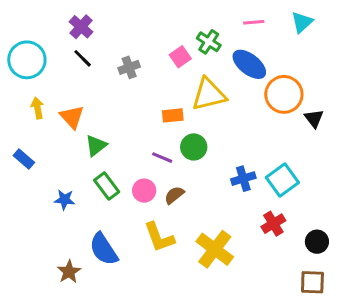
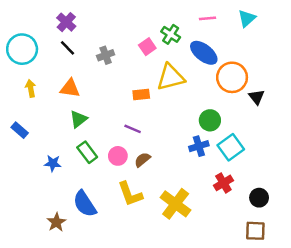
orange triangle: (72, 117) -> (70, 88), moved, turned -40
green circle: (194, 147) -> (210, 120), moved

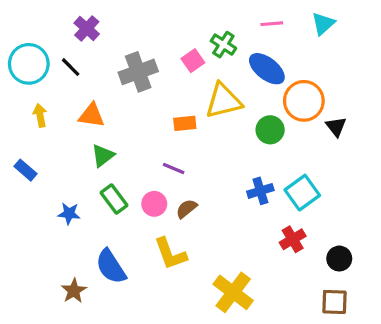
black line: (67, 48) -> (71, 67), moved
gray cross: (106, 55) -> (138, 72), size x1.6
green circle: (210, 120) -> (270, 130), moved
yellow cross: (176, 204) -> (233, 292), moved

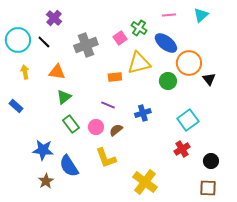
blue cross: (260, 191) -> (143, 113), moved
blue star: (69, 213) -> (43, 150), moved, size x1.5

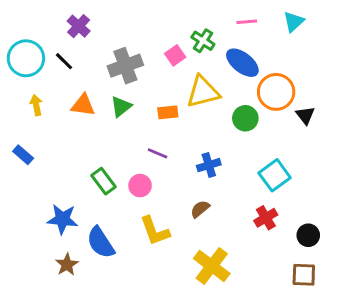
green triangle: (64, 97) -> (121, 107), moved
brown semicircle: (116, 130) -> (200, 209), moved

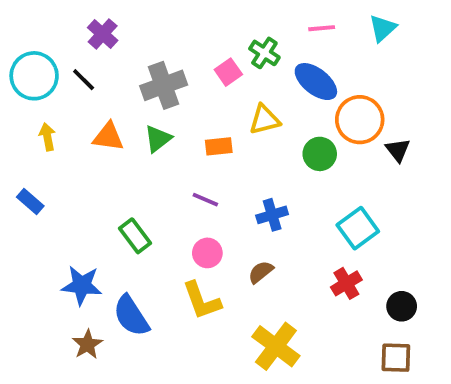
yellow triangle: (203, 92) -> (264, 120), size x0.7
pink circle: (140, 186) -> (207, 253), moved

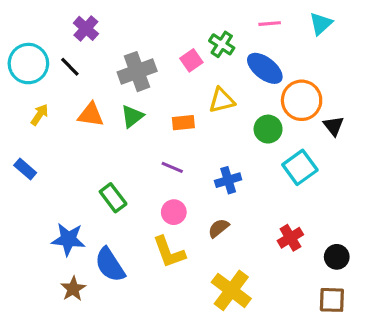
yellow arrow: (47, 137) -> (40, 115), turned 45
cyan square: (358, 228) -> (300, 167), moved

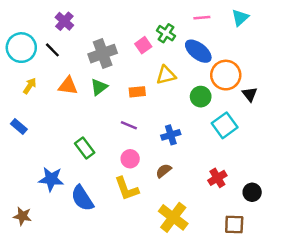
brown star: (73, 289) -> (22, 216), moved, turned -30
brown square: (332, 300) -> (234, 225), moved

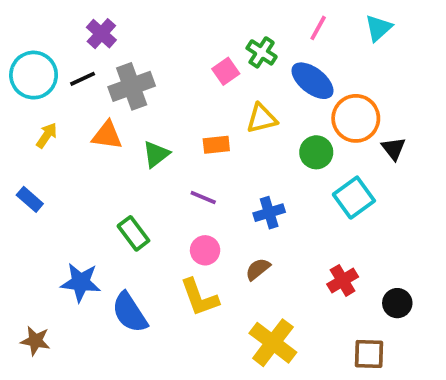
pink line: (202, 18) -> (318, 28), turned -56
black line: (52, 50) -> (83, 79), turned -70
gray cross: (103, 54) -> (132, 86), moved
green triangle: (99, 87) -> (156, 154), moved

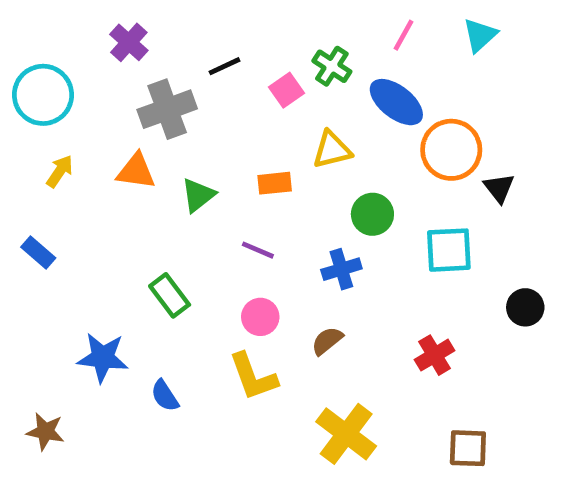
black line: (83, 79) -> (224, 66), moved
green circle: (316, 152) -> (372, 214), moved
cyan square: (354, 198) -> (449, 250), turned 33
black circle: (397, 303) -> (525, 307), moved
blue semicircle: (130, 313) -> (165, 396), size x0.6

